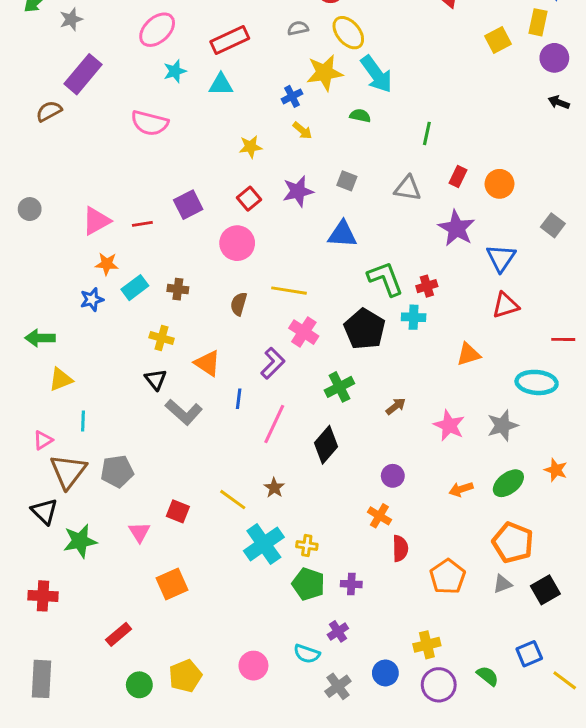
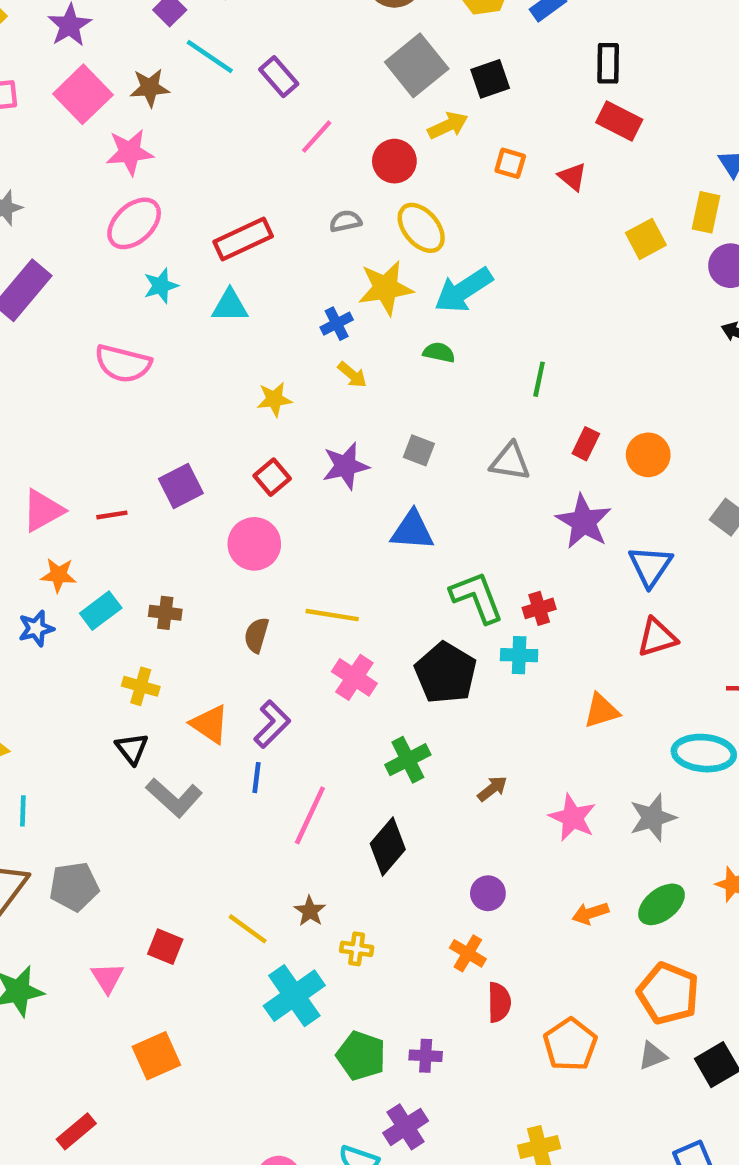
cyan arrow: (376, 74) -> (463, 290), turned 93
purple L-shape: (273, 363) -> (272, 724), moved
yellow cross: (307, 545) -> (357, 949), moved
purple cross: (338, 631) -> (406, 1127), size x1.4

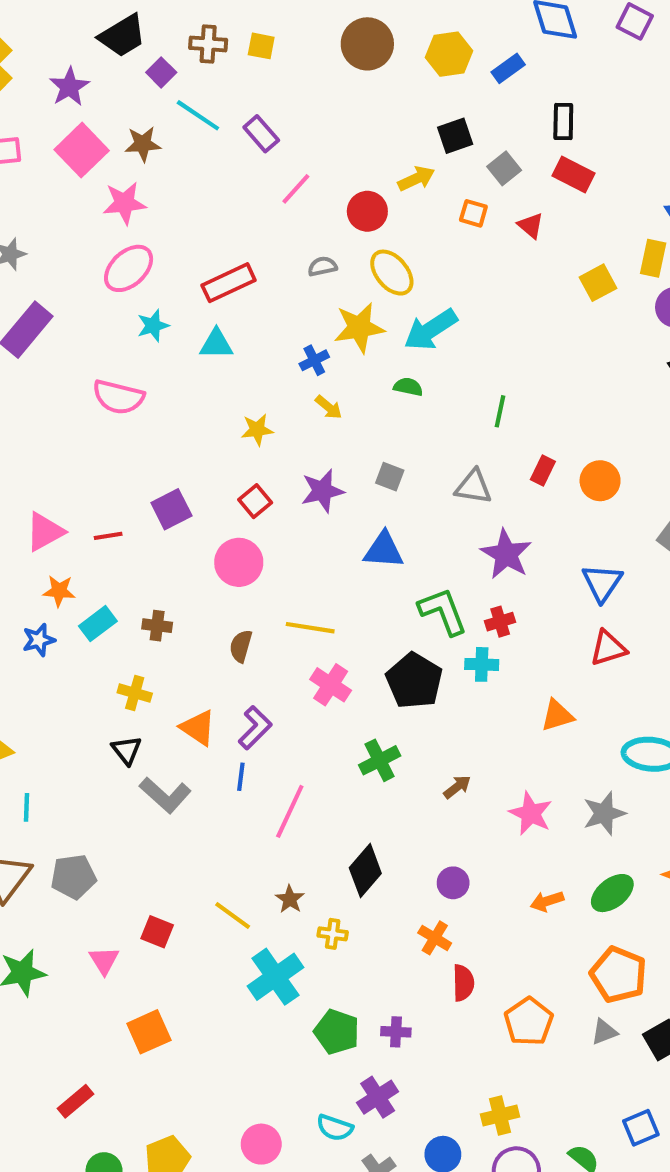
gray square: (417, 65) -> (504, 168), moved, size x0.6
purple star: (584, 522) -> (506, 554), moved
black diamond: (388, 847) -> (365, 871), moved

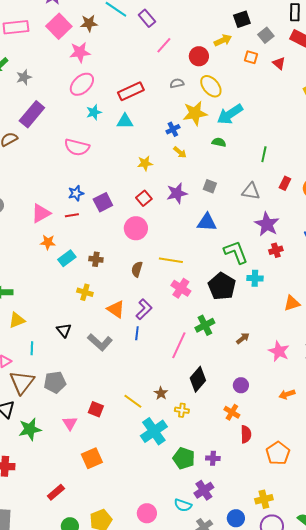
red cross: (500, 622) -> (276, 250), moved
blue star: (39, 640) -> (76, 193), moved
black triangle: (126, 750) -> (64, 330), moved
pink line: (290, 811) -> (179, 345), moved

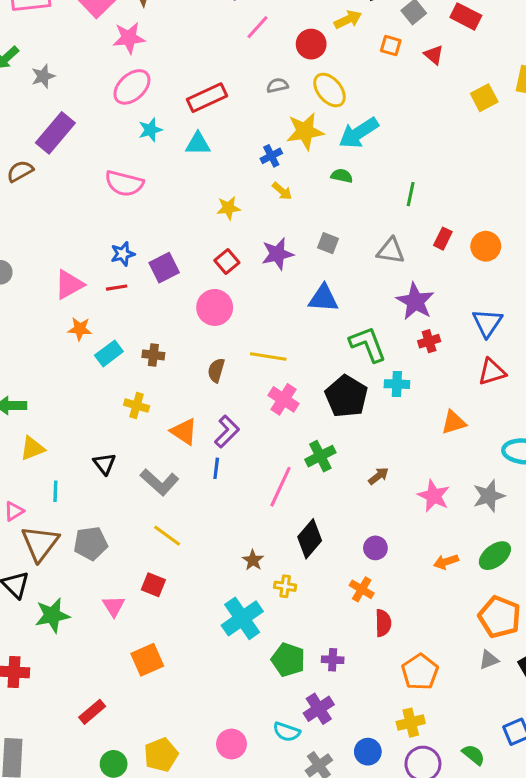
yellow line: (133, 401) -> (167, 536), moved
orange pentagon: (278, 453) -> (420, 672), moved

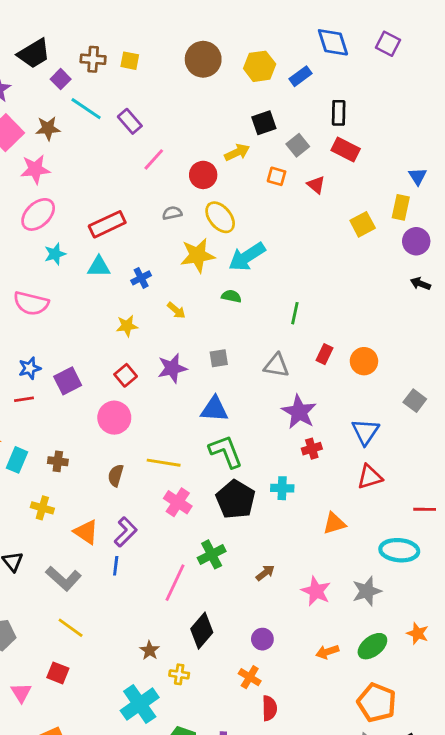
blue cross: (271, 156) -> (141, 278), moved
gray square: (328, 243) -> (219, 358), turned -30
green L-shape: (368, 344) -> (226, 451), moved
cyan rectangle: (109, 353) -> (17, 460), turned -30

